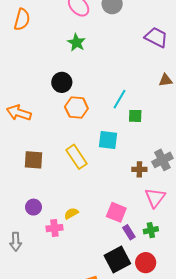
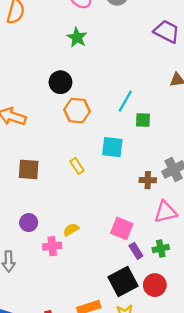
yellow rectangle: (76, 157) -> (77, 166), size x0.6
pink triangle: (155, 198) -> (165, 212), turned 40

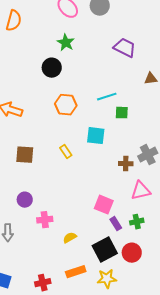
purple trapezoid: (167, 31) -> (125, 48), moved
black circle: (60, 82) -> (52, 68), moved
cyan line: (125, 101) -> (107, 97), turned 42
yellow semicircle: (71, 230) -> (70, 238), moved

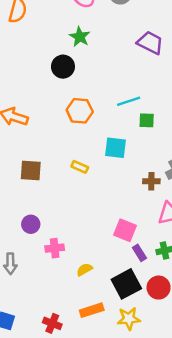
yellow rectangle: (66, 152) -> (80, 167), turned -32
red cross: (43, 283) -> (52, 323), turned 35

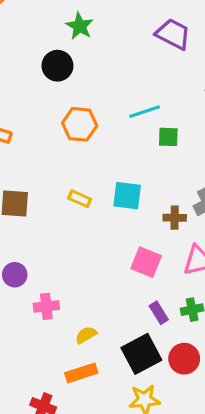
cyan square: (116, 148) -> (127, 196), moved
pink square: (125, 230) -> (146, 262), moved
orange rectangle: (92, 310) -> (81, 373), moved

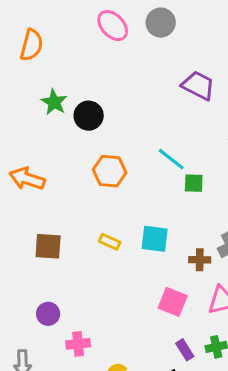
green star: (80, 26) -> (54, 102), moved
cyan line: (145, 112) -> (171, 159), turned 56

